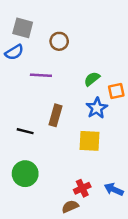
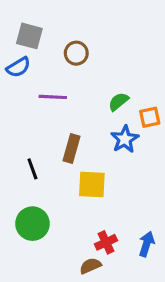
black line: (25, 131) -> (32, 169), turned 56
yellow square: (90, 141) -> (92, 184), moved
blue arrow: (114, 189) -> (147, 244), turned 84

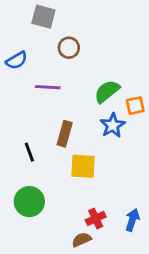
gray square: (29, 36) -> (43, 17), moved
green semicircle: (118, 102) -> (107, 91), size x1.4

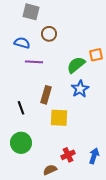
blue semicircle: (17, 60) -> (22, 43), moved, turned -133
orange square: (135, 106) -> (96, 55), moved
brown semicircle: (82, 240) -> (50, 170), moved

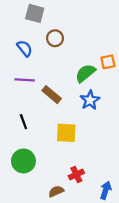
blue semicircle: (22, 43) -> (25, 48), turned 35
purple line: (34, 62) -> (25, 80), moved
brown rectangle: (46, 95) -> (52, 95), moved, turned -66
blue arrow: (94, 156) -> (106, 190), moved

